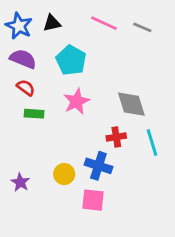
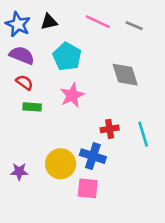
gray diamond: (131, 104) -> (125, 75), moved
yellow circle: (64, 174) -> (61, 164), size x1.5
purple star: (20, 182) -> (19, 172), turned -30

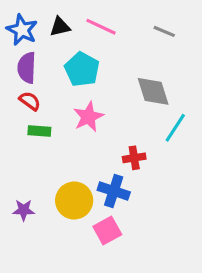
pink line: (98, 22) -> (101, 27), moved
purple semicircle: (22, 55) -> (27, 68), turned -110
cyan line: (143, 134) -> (175, 128), moved, turned 50
pink square: (88, 188) -> (107, 231), turned -35

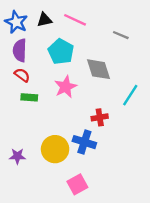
gray line: (164, 31) -> (121, 35), moved
gray diamond: (153, 91) -> (99, 69), moved
pink square: (107, 231) -> (77, 184), moved

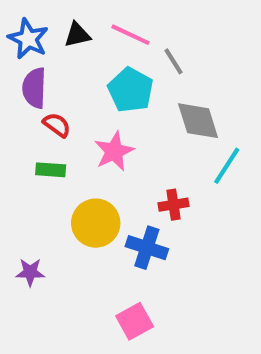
gray line: (121, 35) -> (173, 61), moved, turned 35
cyan pentagon: (61, 52) -> (130, 90), moved
gray diamond: (99, 69) -> (198, 121), moved
red semicircle: (22, 75) -> (57, 125), moved
yellow circle: (55, 149) -> (96, 223), moved

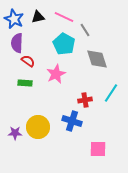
cyan line: (227, 166) -> (111, 93), moved
yellow circle: (96, 223) -> (38, 127), moved
pink square: (135, 321) -> (98, 149), moved, turned 30

